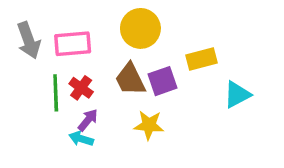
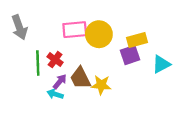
yellow circle: (140, 28) -> (99, 34), moved
pink rectangle: (73, 44) -> (75, 30), moved
brown trapezoid: (130, 79) -> (80, 78), moved
purple square: (162, 81) -> (130, 55), moved

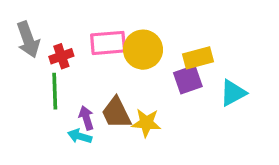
red cross: (55, 60) -> (61, 56), moved, turned 35
purple arrow: (60, 81) -> (86, 118), turned -56

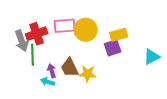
gray arrow: (28, 40) -> (22, 41), moved
red cross: (61, 56) -> (37, 34), size x1.5
cyan triangle: (233, 93) -> (152, 57), moved

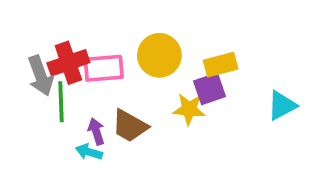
pink rectangle: (65, 26) -> (104, 68), moved
brown trapezoid: (70, 68) -> (130, 126), turned -35
yellow star: (88, 74) -> (189, 109), moved

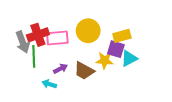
purple square: (209, 89) -> (116, 49), turned 36
cyan triangle: (282, 105) -> (129, 58), moved
brown trapezoid: (130, 126) -> (84, 71), moved
purple arrow: (96, 131) -> (60, 69), moved, turned 80

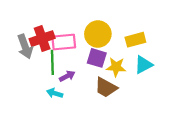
purple square: (116, 49) -> (97, 58), moved
green line: (34, 56) -> (52, 62), moved
brown trapezoid: (84, 71) -> (106, 88), moved

